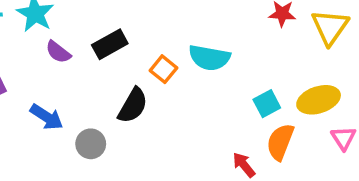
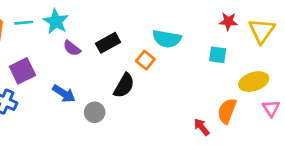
cyan semicircle: (209, 58) -> (167, 39), moved
cyan square: (267, 104) -> (218, 55), moved, turned 36

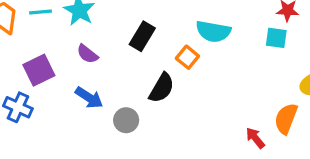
black rectangle: (108, 43) -> (142, 36), turned -30
purple semicircle: (72, 48) -> (87, 54), moved
cyan square: (218, 55) -> (276, 38), moved

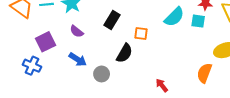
cyan semicircle: (213, 31) -> (174, 17), moved, turned -55
orange square: (187, 57) -> (141, 33), turned -32
red arrow: (255, 138) -> (162, 85), moved

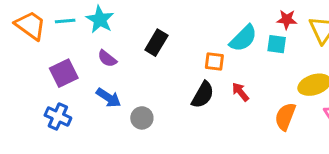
orange square: (141, 33) -> (214, 61), moved
black semicircle: (124, 53) -> (203, 95), moved
blue cross: (32, 66) -> (58, 117), moved
red arrow: (162, 85) -> (240, 92), moved

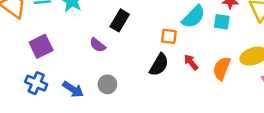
purple semicircle: (107, 59) -> (98, 45), moved
blue arrow: (109, 98) -> (73, 89), moved
orange semicircle: (285, 117) -> (222, 68), moved

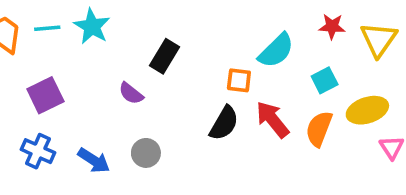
cyan square: (222, 22) -> (325, 80), moved, turned -35
red arrow: (191, 62) -> (272, 119), size x1.5

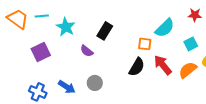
cyan star: (92, 26) -> (66, 27), moved
orange semicircle: (319, 129) -> (188, 70), turned 30
blue cross: (38, 151) -> (38, 92), moved

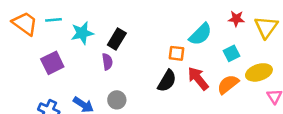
cyan star: (66, 27) -> (82, 33), turned 30
black rectangle: (105, 31) -> (117, 39), moved
purple semicircle: (87, 51) -> (107, 62), turned -136

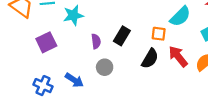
black rectangle: (117, 39) -> (122, 36), moved
gray circle: (117, 100) -> (105, 67), moved

